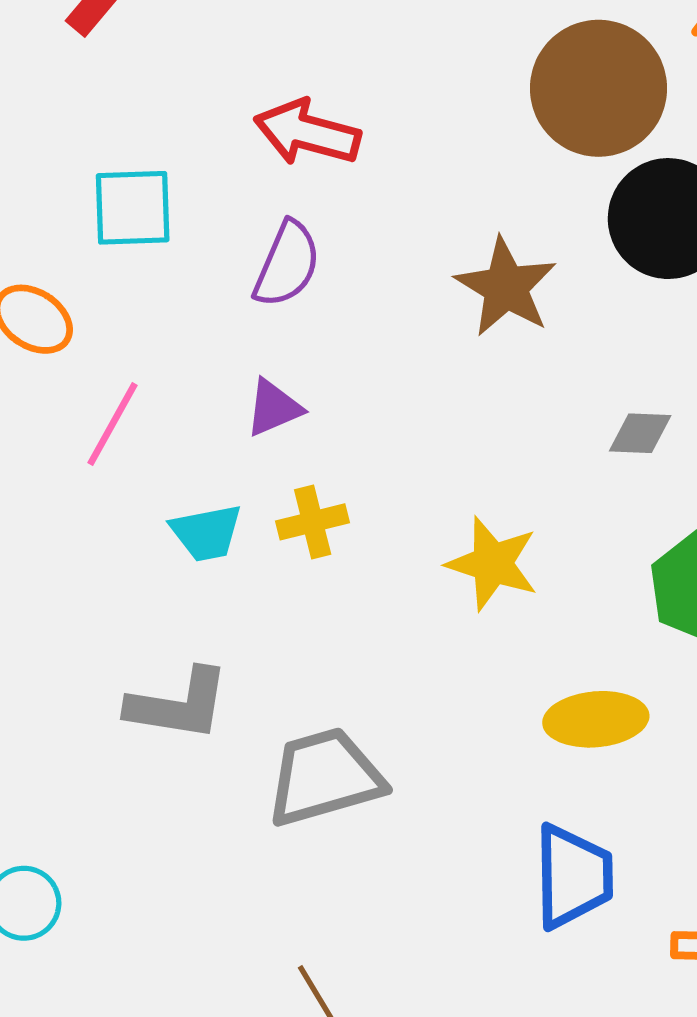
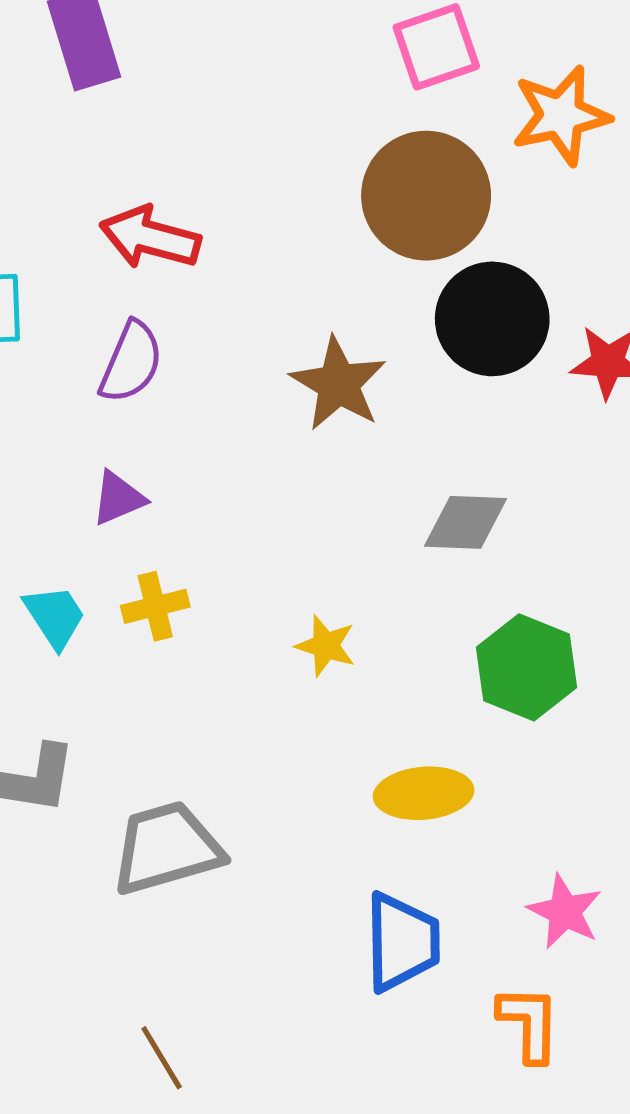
gray diamond: (640, 433) -> (466, 522), size x1.4
cyan trapezoid: (206, 533) -> (55, 617), turned -112
yellow star: (492, 564) -> (326, 646), size x0.7

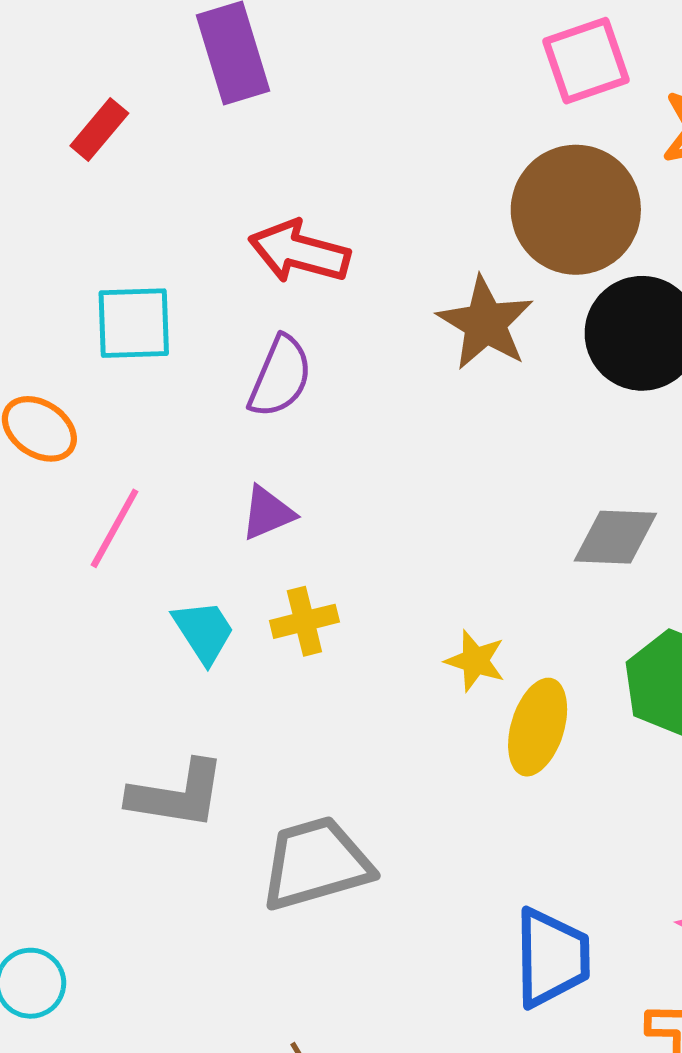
brown star: (338, 384) -> (485, 323), moved
yellow ellipse: (424, 793) -> (538, 727), moved, turned -68

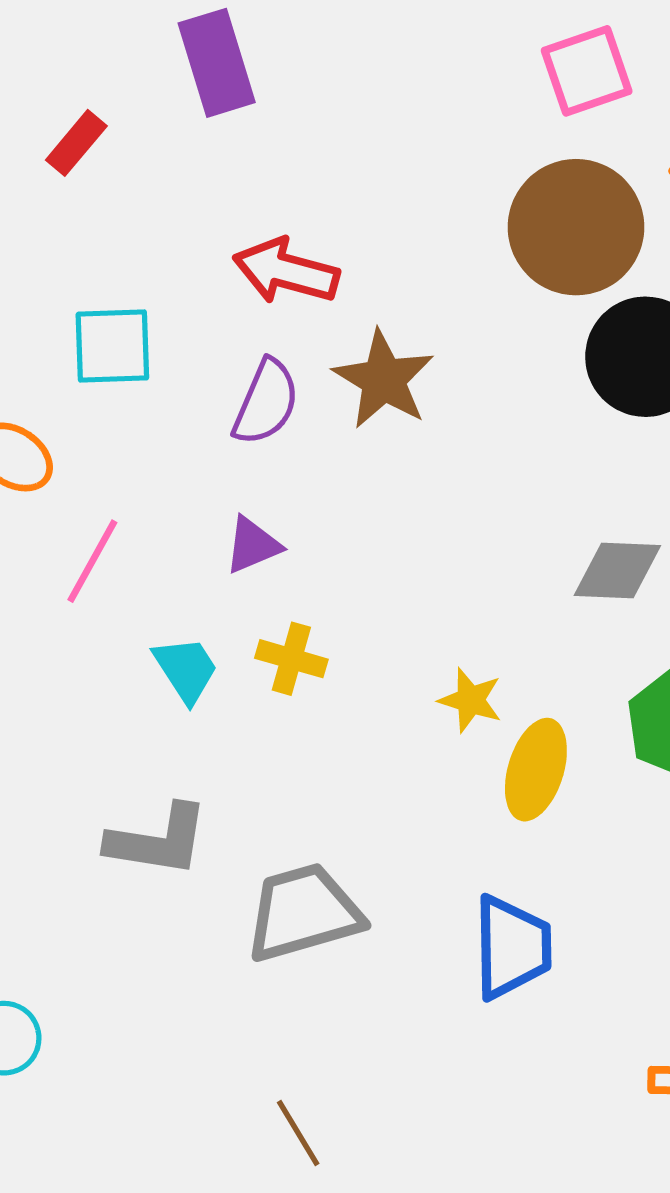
brown star: (485, 323) -> (384, 379), moved
yellow cross: (304, 621) -> (291, 659), turned 30
blue trapezoid: (552, 958) -> (512, 947), moved

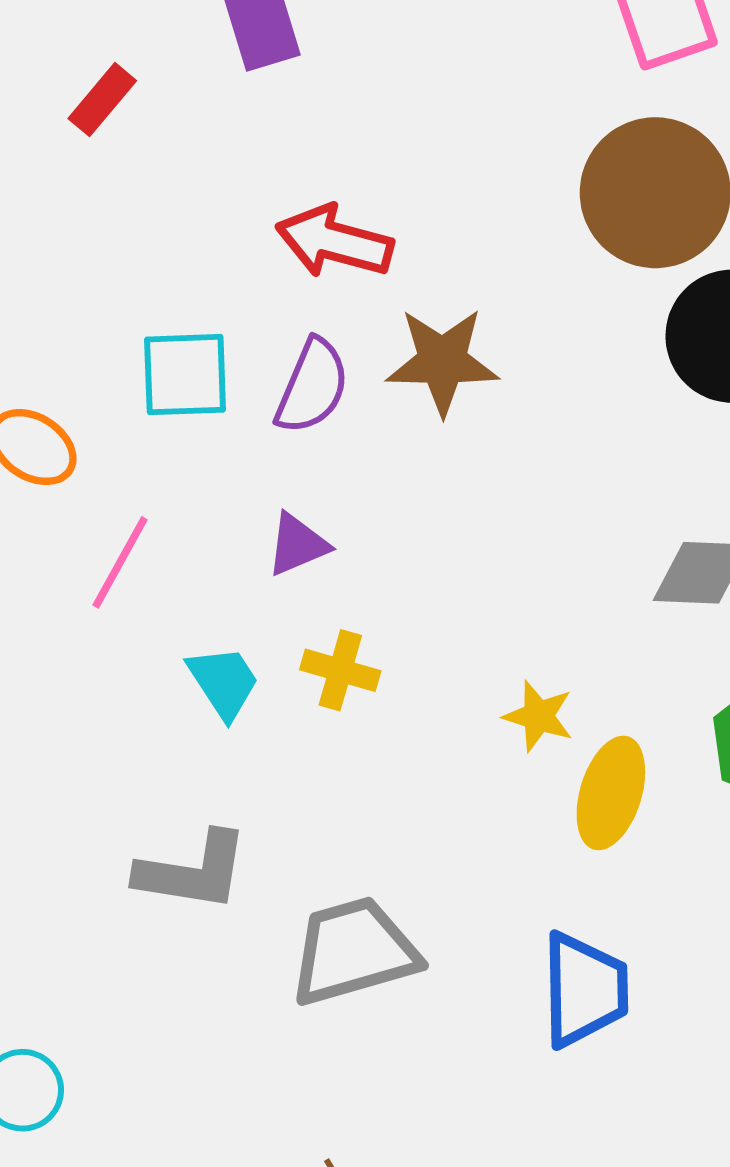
cyan square: (112, 346) -> (185, 375), moved
brown star: (384, 379) -> (442, 361), turned -30

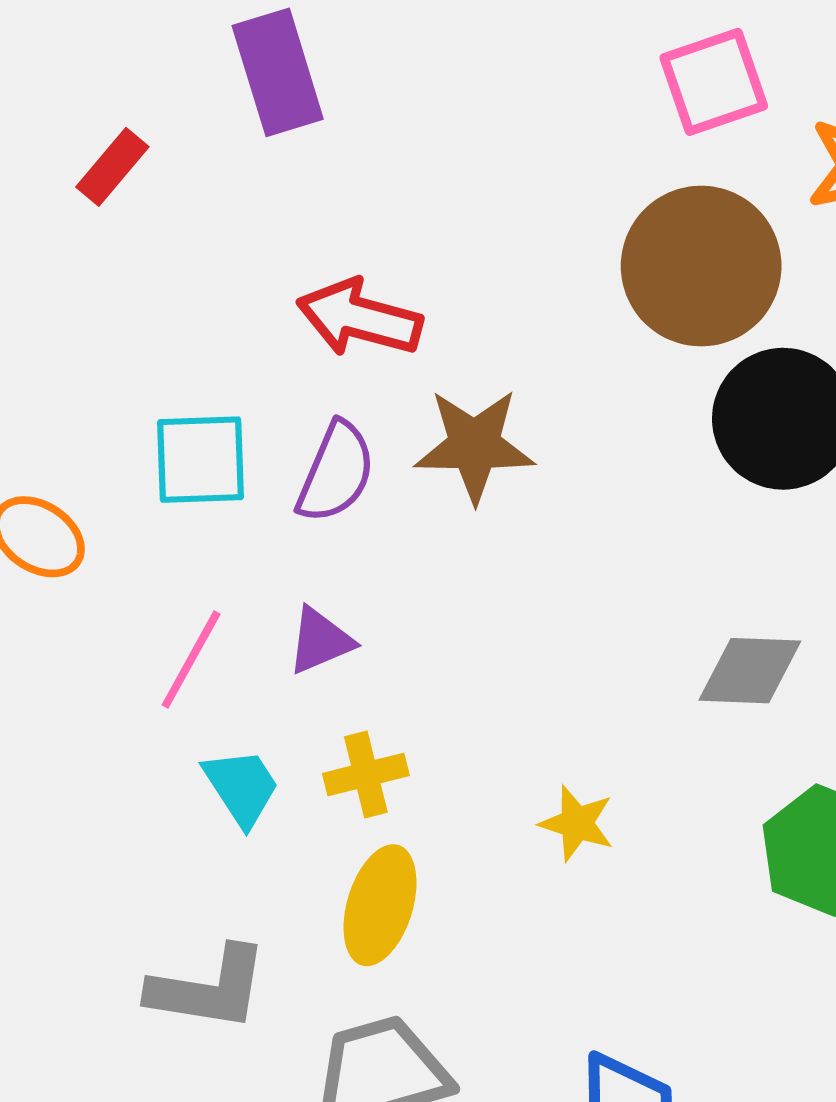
pink line: (120, 562) -> (191, 660), moved
yellow cross: (340, 670) -> (366, 775), turned -30
yellow ellipse: (611, 793) -> (380, 905), moved

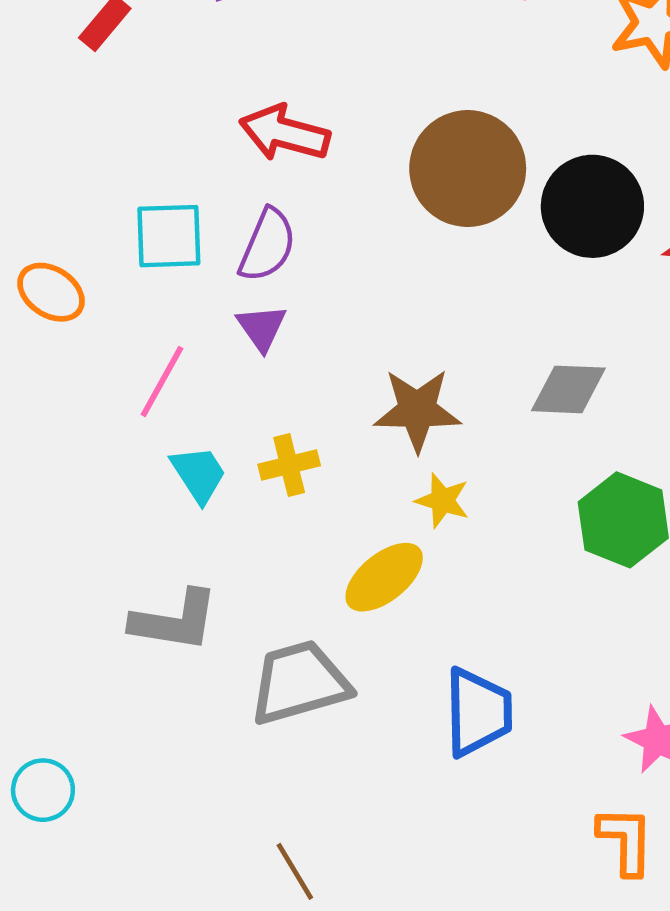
brown circle: (701, 266) -> (468, 169), moved
brown star: (474, 445) -> (417, 410), moved
purple triangle: (320, 641) -> (262, 328), moved, turned -42
yellow ellipse: (380, 905) -> (384, 577), moved, turned 34

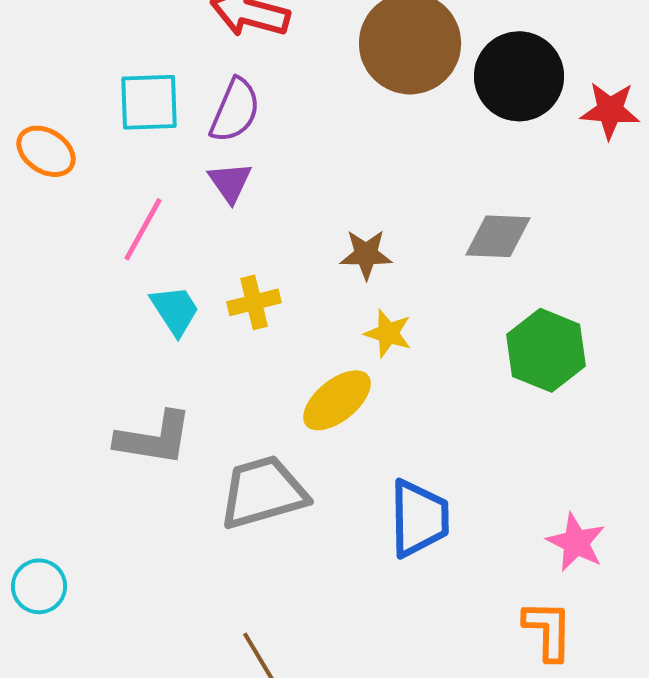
brown star: (417, 410) -> (366, 254), size x0.7

